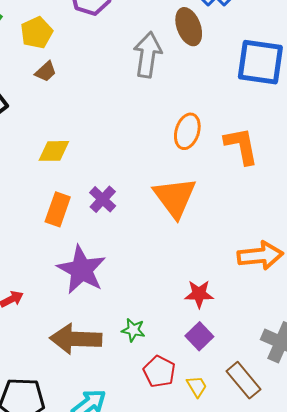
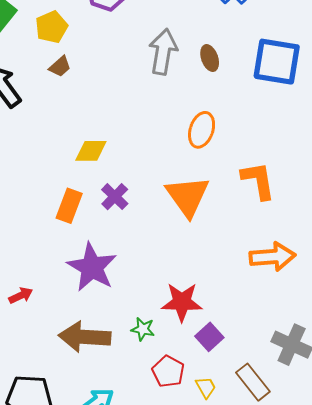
brown ellipse: (189, 27) -> (210, 58), moved, size x0.7
orange L-shape: (241, 146) -> (258, 181), moved
yellow diamond: (54, 151) -> (91, 151), moved
red star: (199, 294) -> (182, 302), moved, size x1.4

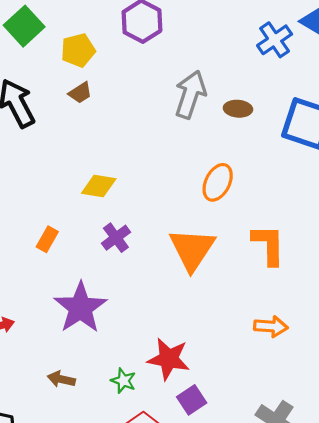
brown ellipse: (210, 58) -> (238, 109), turned -75
orange rectangle: (69, 206) -> (47, 239), moved, size x0.7
orange arrow: (273, 257) -> (271, 326), size x0.7
brown arrow: (85, 337) -> (61, 379), size x0.5

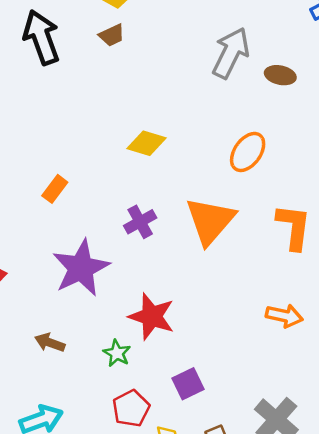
yellow diamond: (99, 186) -> (147, 143), moved
purple cross: (116, 238) -> (140, 222), moved
red star: (169, 359) -> (152, 316), moved

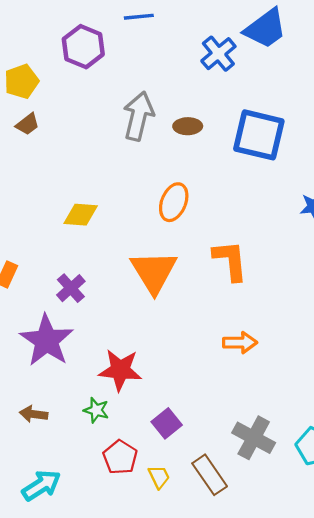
purple cross: (140, 222) -> (71, 288), moved

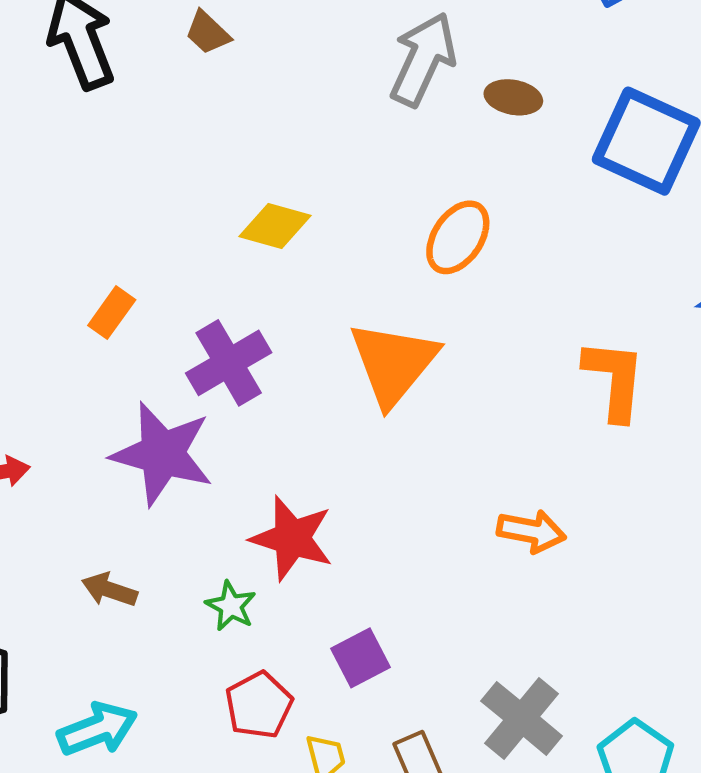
brown trapezoid: (27, 124) -> (208, 33), turned 70
orange L-shape: (230, 260) -> (614, 380), moved
purple cross: (71, 288) -> (229, 363), size x1.4
purple star: (47, 340) -> (162, 454), turned -30

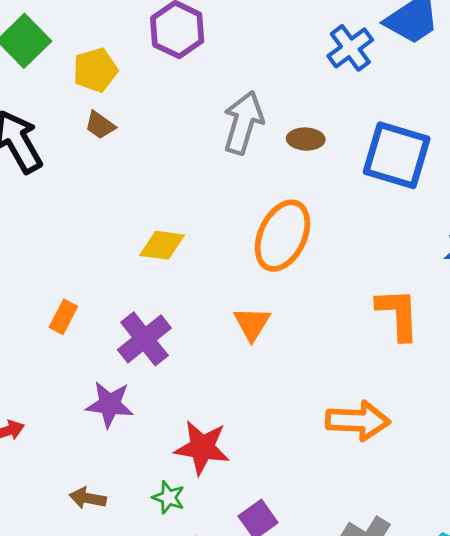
orange ellipse: (458, 237) -> (282, 236), size x1.4
orange triangle: (393, 363) -> (252, 324), size x0.6
purple star: (162, 454) -> (110, 404), size x0.7
orange arrow: (531, 531) -> (358, 421), size x1.4

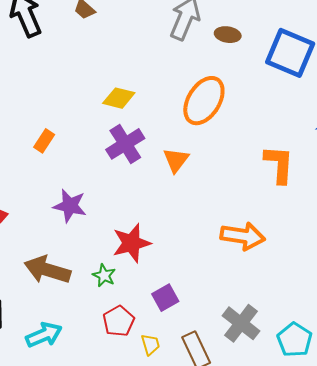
purple cross: (144, 339) -> (125, 144), moved
red star: (202, 448) -> (131, 243), turned -30
brown arrow: (88, 498) -> (47, 270), size x1.8

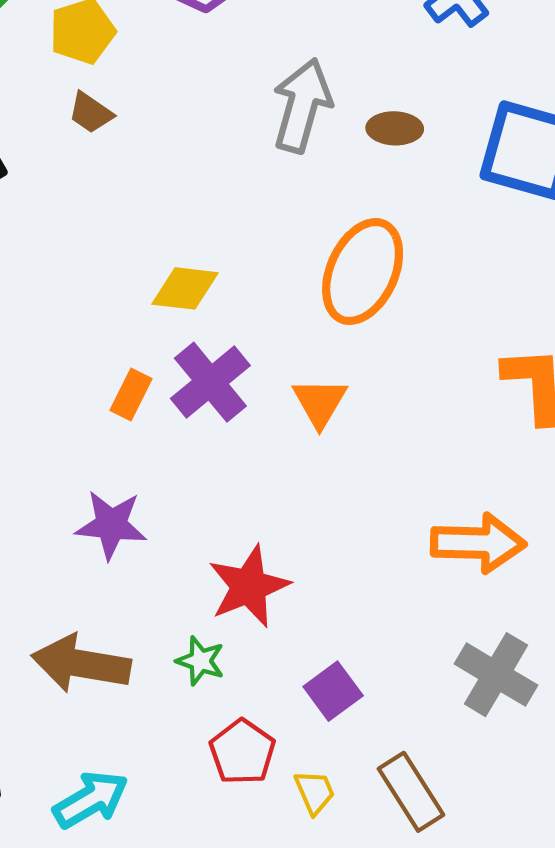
orange rectangle: (44, 141) -> (131, 394), moved
gray cross: (241, 323) -> (496, 675), moved

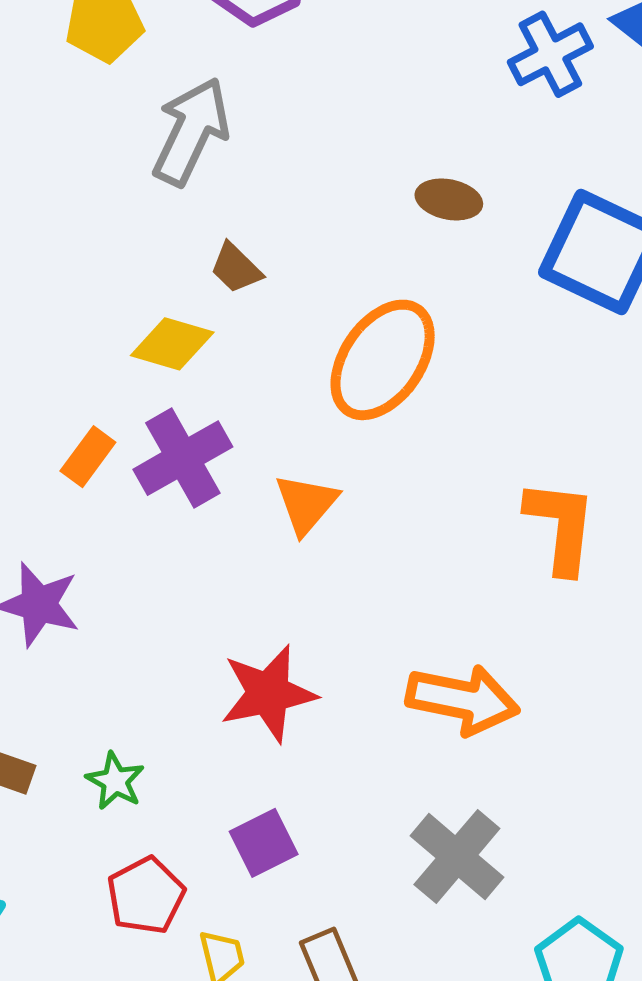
gray arrow: (302, 105) -> (191, 131), moved
brown trapezoid: (91, 113) -> (236, 268), moved
red star: (249, 586) -> (268, 693), moved

